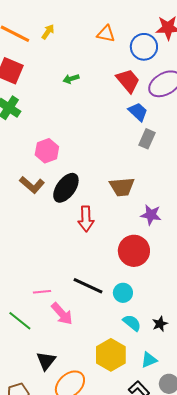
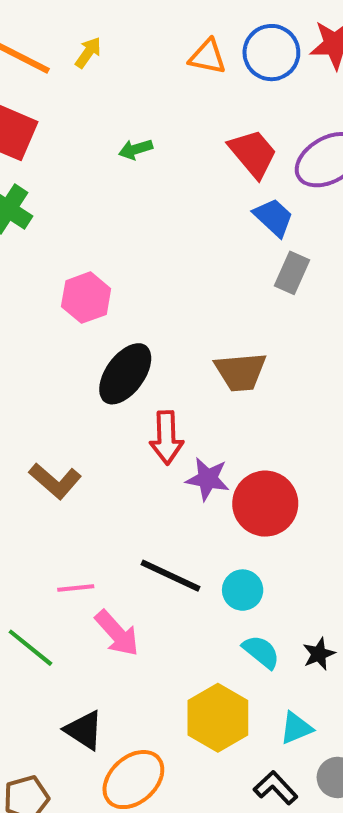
blue circle: (144, 47) -> (271, 53), moved
brown L-shape: (32, 185) -> (55, 481), moved
purple star: (151, 215) -> (208, 479), moved
black triangle: (46, 361) -> (84, 730), turned -35

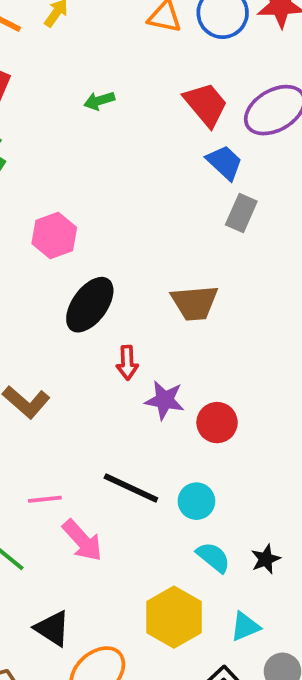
red arrow: (166, 438) -> (127, 363), size x0.7
red circle: (265, 504) -> (217, 423), size x0.7

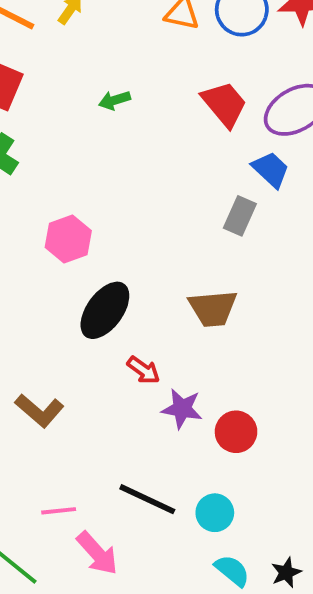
blue trapezoid: (225, 162) -> (271, 170), moved
gray rectangle: (241, 213) -> (240, 216), moved
red arrow: (127, 363) -> (143, 370), turned -52

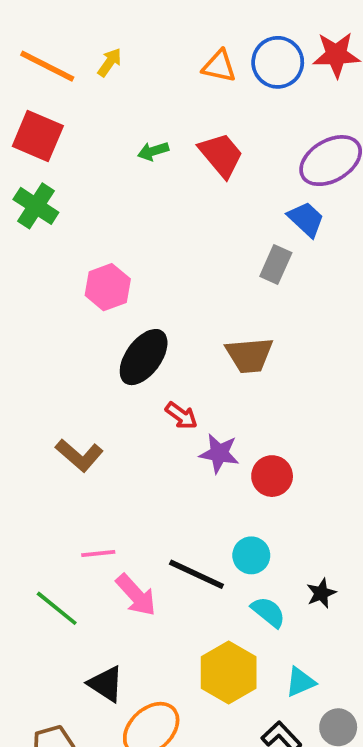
red trapezoid: (224, 104) -> (221, 155), moved
black line: (147, 499) -> (196, 574), moved
black star: (286, 573) -> (321, 593), moved

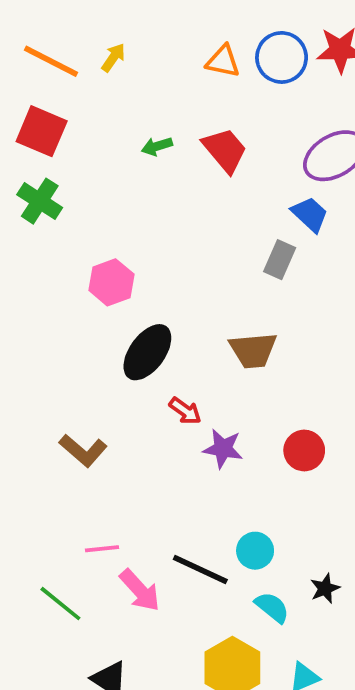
red circle: (272, 476) -> (304, 450), moved

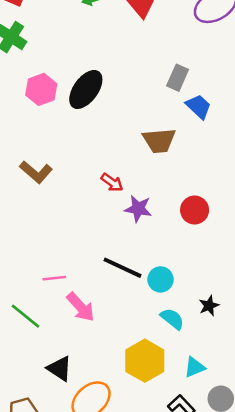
blue trapezoid: (310, 214) -> (198, 106), moved
pink hexagon: (111, 282) -> (41, 89), moved
black ellipse: (147, 352) -> (86, 89), moved
brown L-shape: (83, 450) -> (36, 172), moved
black line: (200, 570) -> (122, 268), moved

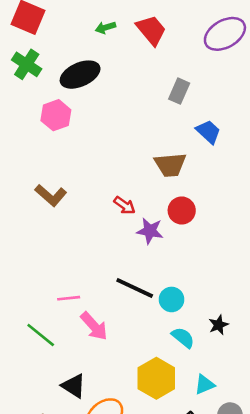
gray rectangle: (178, 78) -> (179, 91), moved
black ellipse: (86, 89) -> (80, 75), moved, turned 30
red circle: (195, 210) -> (182, 211), moved

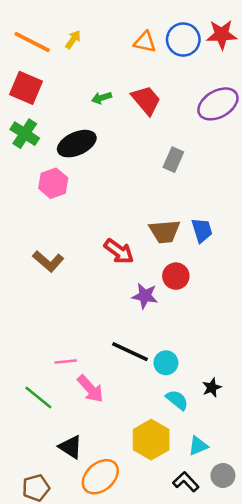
blue trapezoid: (208, 132) -> (202, 230), moved, turned 30
red arrow: (125, 205) -> (119, 251), moved, size x1.4

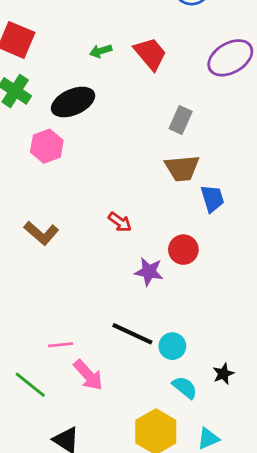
brown trapezoid: (165, 232) -> (182, 168), moved
red arrow: (119, 251) -> (120, 222), size x0.7

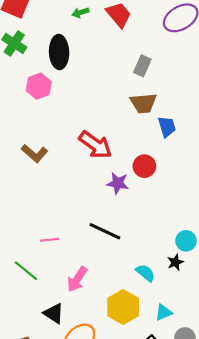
black ellipse: (73, 102) -> (59, 52), turned -68
red arrow: (120, 222) -> (95, 145), size x1.8
cyan circle: (172, 346) -> (186, 241), moved
pink arrow: (88, 375) -> (77, 279), moved, turned 75

